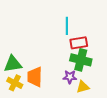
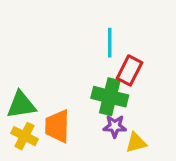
red rectangle: (79, 43) -> (129, 70), turned -54
green cross: (81, 60) -> (110, 97), moved

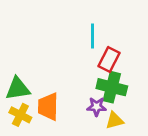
green cross: (110, 97) -> (112, 87), moved

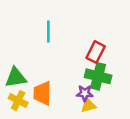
cyan line: (92, 36) -> (48, 31), moved
yellow triangle: (115, 120) -> (88, 105), moved

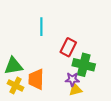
red rectangle: (96, 52) -> (68, 47), moved

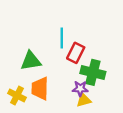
cyan line: (41, 27) -> (62, 38), moved
green triangle: (13, 66) -> (31, 61), moved

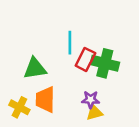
green cross: (93, 72) -> (105, 63), moved

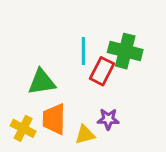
green cross: (105, 63) -> (125, 51), moved
yellow triangle: (94, 113) -> (85, 135), moved

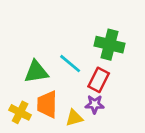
cyan line: (83, 51) -> (70, 64), moved, turned -50
red rectangle: (102, 71) -> (99, 80), moved

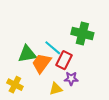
red rectangle: (99, 80) -> (64, 60), moved
orange trapezoid: (47, 104) -> (42, 63), moved, turned 35

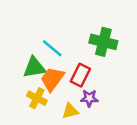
cyan line: (53, 48) -> (52, 48), moved
yellow cross: (15, 85) -> (37, 98), moved

